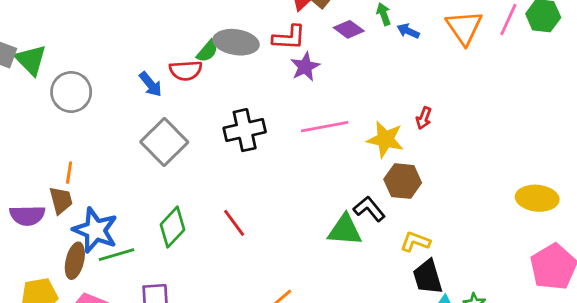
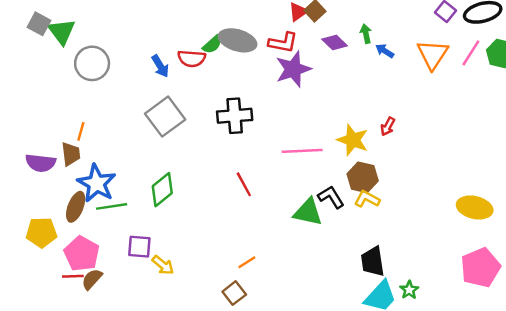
purple star: (305, 67) -> (293, 69), size x1.4
pink line: (325, 127) -> (302, 151), moved
red line: (234, 223) -> (244, 184), moved
yellow L-shape: (415, 242) -> (367, 199), moved

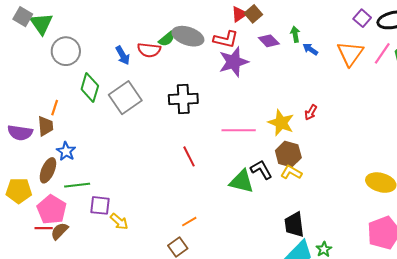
blue star: (96, 183) -> (66, 151), size x0.6
green diamond: (162, 190) -> (90, 88), moved, turned -36
green line: (112, 206) -> (77, 185), moved

